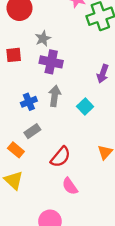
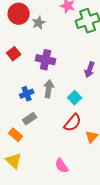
gray star: (43, 38) -> (39, 23), moved
red square: (14, 55) -> (14, 54), turned -32
red semicircle: (61, 157) -> (73, 123), moved

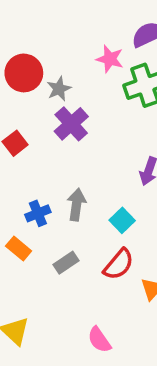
purple cross: (46, 60) -> (71, 124), moved, turned 36
gray rectangle: (30, 119) -> (66, 263), moved
orange rectangle: (16, 135) -> (19, 249), moved

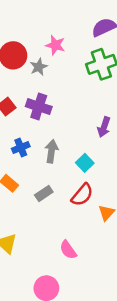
pink star: (110, 59) -> (55, 45), moved
purple cross: (71, 124) -> (39, 107), moved, turned -30
blue cross: (38, 213) -> (21, 147), moved

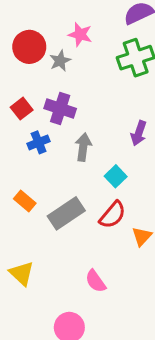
blue cross: (21, 147) -> (39, 142), moved
gray arrow: (51, 151) -> (83, 147), moved
gray rectangle: (44, 194) -> (66, 213), size x1.6

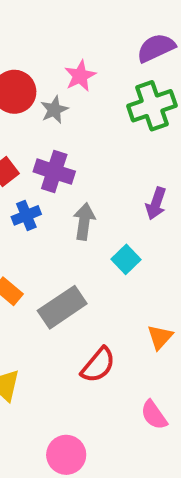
pink star: (80, 35) -> (80, 76), turned 30
red semicircle: (112, 215) -> (98, 365), moved
pink semicircle: (96, 281) -> (154, 415), moved

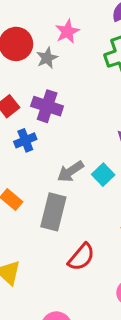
gray arrow: (84, 221) -> (70, 171), moved, turned -132
gray rectangle: (62, 307) -> (53, 212), turned -42

